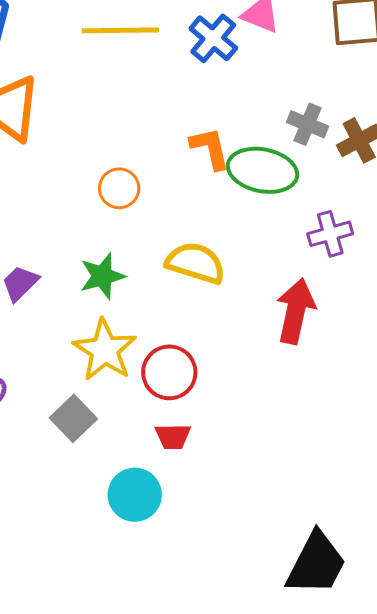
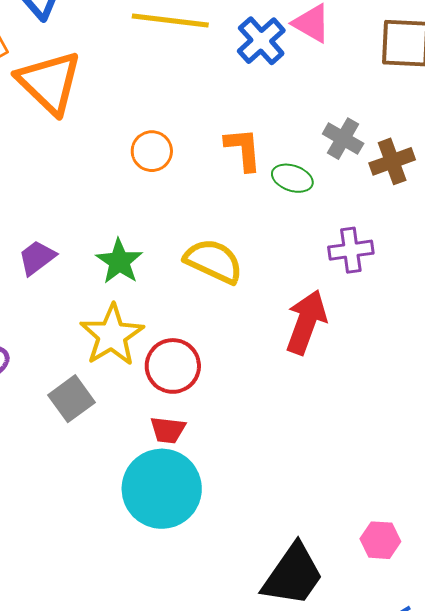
green ellipse: (263, 170) -> (292, 178), size x0.6
orange circle: (119, 188) -> (152, 151), moved
green star: (102, 276) -> (119, 261), turned -30
cyan circle: (135, 495) -> (162, 489), moved, size x1.5

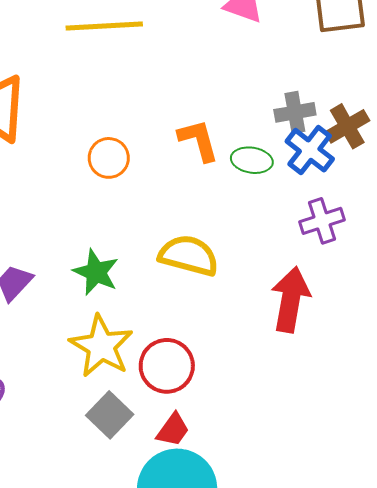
blue cross: (261, 41) -> (310, 150), moved
gray cross: (343, 139) -> (295, 112), turned -30
gray square: (72, 399) -> (110, 415), moved
red trapezoid: (168, 430) -> (173, 430), turned -51

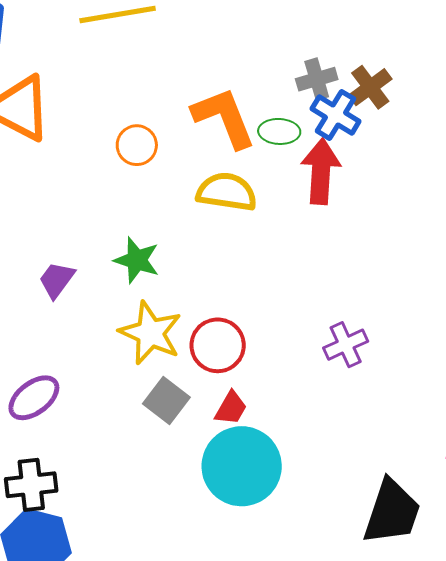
orange L-shape: (198, 140) -> (224, 118), size x1.5
purple cross: (322, 221) -> (346, 345), moved
yellow semicircle: (189, 255) -> (227, 192), moved
red arrow: (291, 299) -> (321, 171), moved

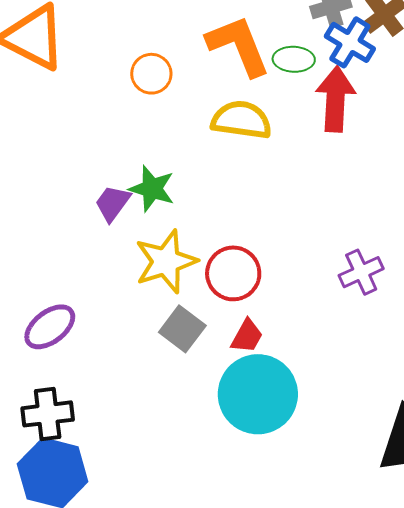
purple trapezoid: (57, 280) -> (113, 203), moved
yellow star: (150, 333) -> (166, 261), turned 30

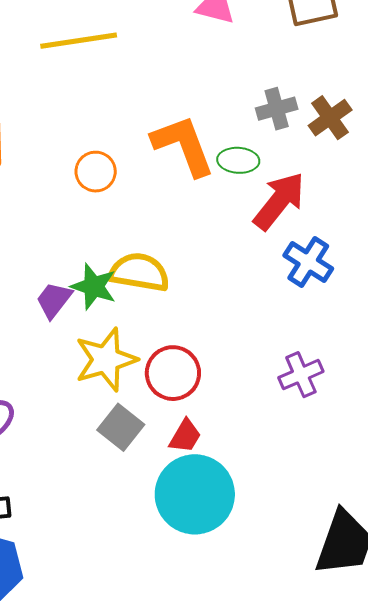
blue cross: (350, 42) -> (308, 262), moved
red arrow: (335, 99) -> (279, 201), turned 34
yellow semicircle: (241, 120) -> (139, 272), moved

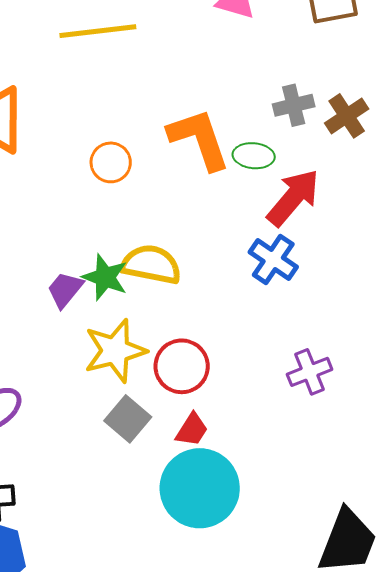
blue cross: (308, 262) -> (273, 259), moved

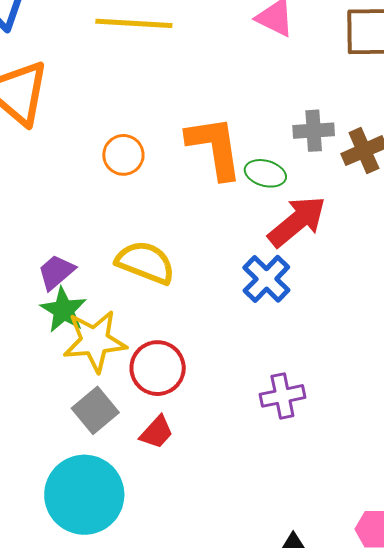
green star: (105, 277) -> (64, 310), moved
cyan circle: (200, 488) -> (84, 495), moved

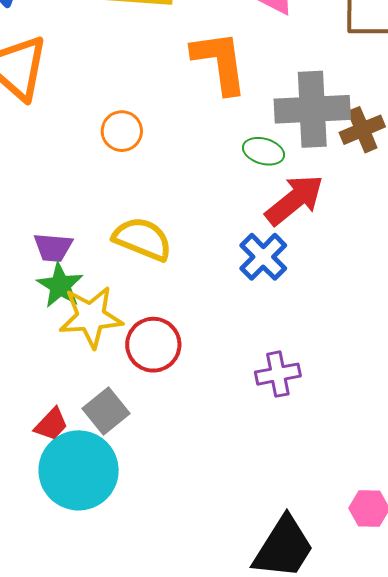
gray cross: (314, 131) -> (312, 109), size x1.8
orange L-shape: (215, 147) -> (220, 62), moved
purple trapezoid: (56, 272) -> (53, 247), turned -135
gray square: (95, 410) -> (106, 411), moved
red trapezoid: (157, 432) -> (51, 424), moved

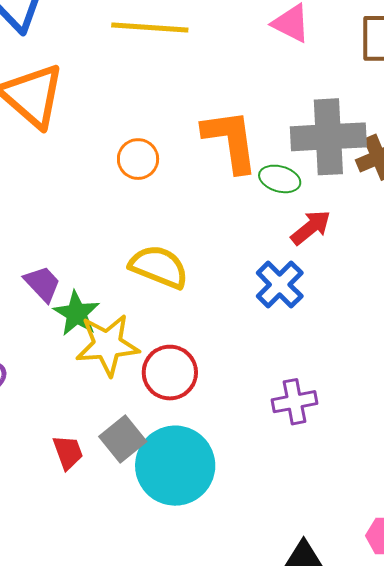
orange L-shape: (220, 62) -> (230, 141), moved
red arrow: (295, 200) -> (311, 227), size x0.7
purple trapezoid: (53, 247) -> (42, 284), moved, turned -138
red trapezoid: (51, 424) -> (68, 452), turned -63
cyan circle: (79, 470) -> (175, 466), moved

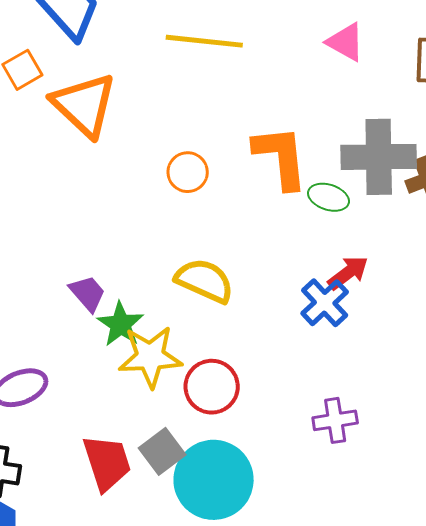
red arrow: (311, 227) -> (348, 273), moved
red trapezoid: (68, 452) -> (107, 463), size x1.6

